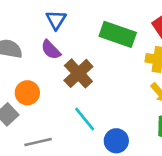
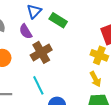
green rectangle: (118, 34) -> (58, 20), moved, size x0.7

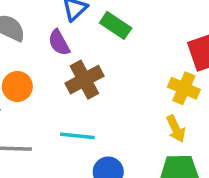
cyan line: (38, 85) -> (77, 136), turned -60

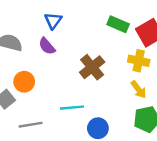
green rectangle: (116, 25) -> (118, 24), moved
brown cross: (84, 80) -> (92, 67), moved

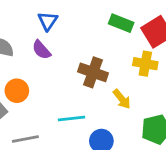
brown cross: (92, 67) -> (93, 72), turned -30
yellow arrow: (138, 90) -> (122, 99), moved

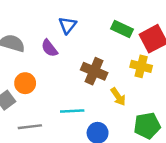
blue triangle: (48, 21) -> (68, 25), moved

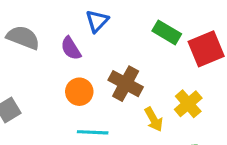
yellow cross: (141, 66) -> (188, 104), moved, turned 30
orange circle: (25, 83) -> (79, 92), moved

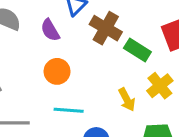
green rectangle: (167, 32) -> (137, 50), moved
brown cross: (126, 84) -> (106, 28), moved

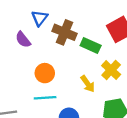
orange circle: (57, 71) -> (45, 73), moved

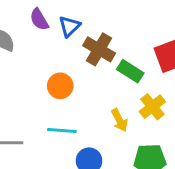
purple semicircle: (23, 40) -> (39, 19), moved
orange circle: (45, 73) -> (60, 86), moved

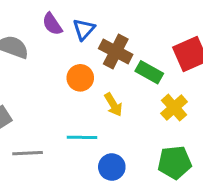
orange circle: (60, 86) -> (80, 78), moved
yellow arrow: (119, 120) -> (113, 105), moved

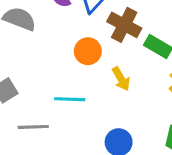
cyan line: (82, 137) -> (70, 99), moved

